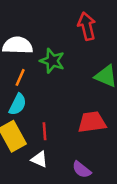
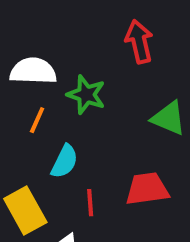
cyan semicircle: (18, 104) -> (65, 161), moved
red line: (44, 131) -> (90, 203), moved

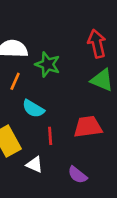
red arrow: (139, 42) -> (97, 44), moved
cyan semicircle: (65, 161) -> (33, 109), turned 95

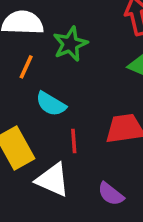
green star: (48, 64) -> (70, 44), turned 30
white triangle: (35, 164) -> (53, 180), size x1.5

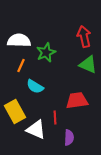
red line: (74, 141) -> (55, 118), moved
purple semicircle: (111, 194) -> (69, 138), turned -126

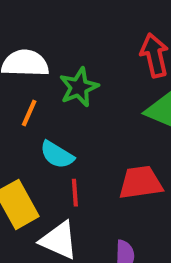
red line: (55, 118) -> (75, 193), moved

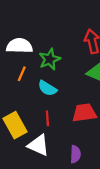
cyan semicircle: (57, 155) -> (47, 88), moved

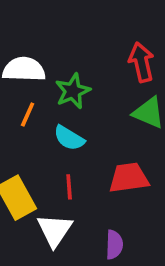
white triangle: (38, 145) -> (55, 230), turned 40

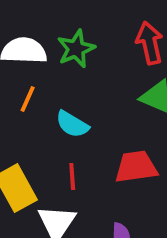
green star: (73, 91) -> (76, 49), moved

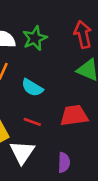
red line: (72, 176) -> (32, 122), turned -66

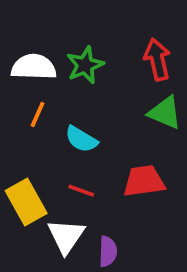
purple semicircle: (64, 162) -> (108, 251), moved

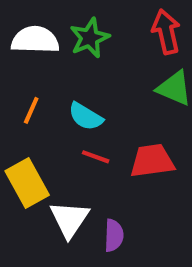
orange line: (38, 115) -> (31, 110), moved
red line: (81, 191) -> (96, 157), moved

